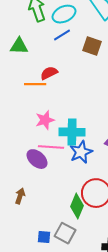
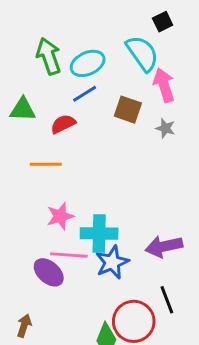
red semicircle: (49, 73) -> (63, 124), moved

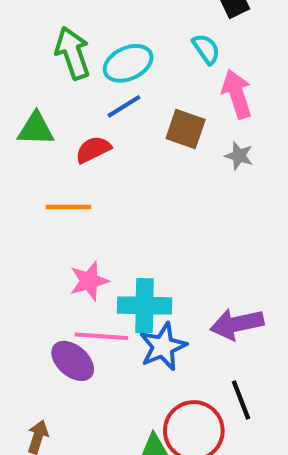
cyan semicircle: (142, 53) -> (206, 49), size x0.6

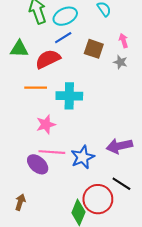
pink arrow: (237, 94) -> (123, 41), moved, size x0.6
red semicircle: (93, 150) -> (48, 59), size x1.4
cyan cross: (145, 306) -> (69, 96), moved
black line: (241, 400) -> (121, 184), turned -36

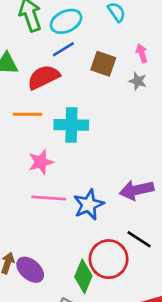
purple ellipse: (38, 164) -> (30, 270), moved

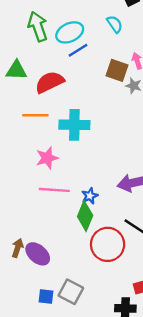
blue line: (63, 49) -> (78, 50), moved
brown square: (103, 64) -> (117, 70), moved
blue star: (89, 205) -> (90, 196), size x0.6
green diamond: (83, 276) -> (85, 216), moved

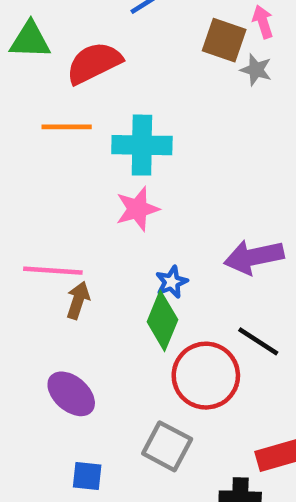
pink star: (47, 158) -> (137, 209), moved
pink line: (54, 190) -> (53, 271), moved
brown arrow: (18, 248) -> (78, 300), moved
gray square: (71, 292) -> (167, 446), moved

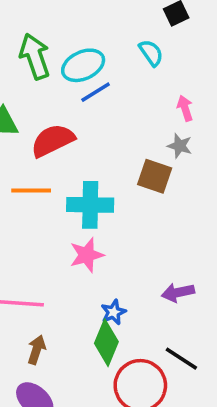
brown square: (224, 40) -> (155, 176), moved
purple arrow: (254, 257) -> (178, 293), size x0.7
brown arrow: (78, 300) -> (37, 350), moved

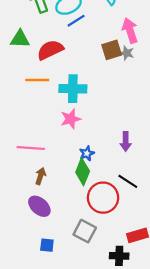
pink arrow: (185, 108) -> (130, 30), size x1.6
brown square: (155, 176) -> (112, 50), moved, turned -36
purple arrow: (178, 293) -> (126, 142), turned -78

